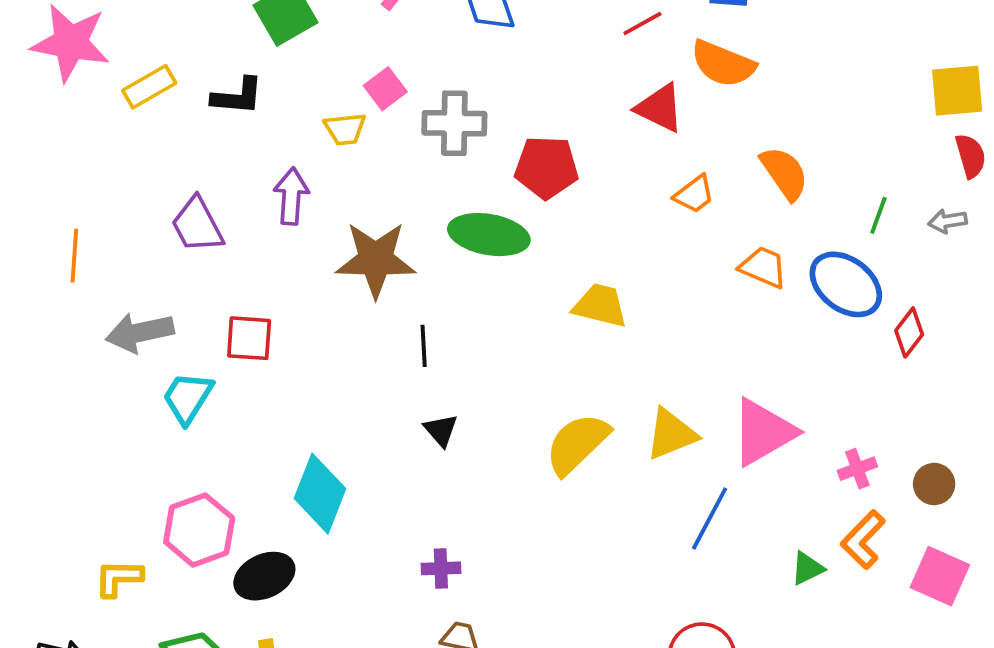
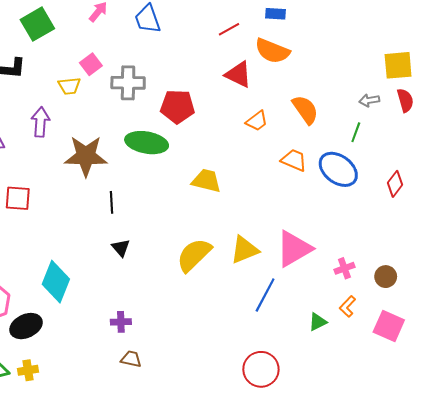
gray arrow: (948, 221) -> (369, 100), moved
red diamond: (909, 332) -> (395, 184), moved
orange L-shape: (863, 540) -> (348, 306), size x0.7

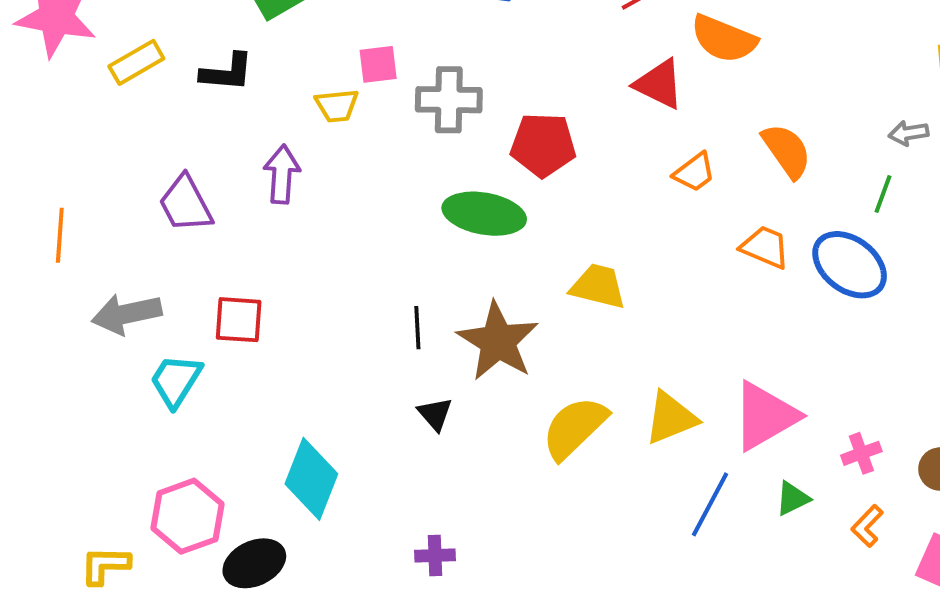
pink square: (91, 64) -> (378, 64), turned 30
brown star: (86, 156) -> (498, 341), moved, turned 30
green triangle: (318, 322) -> (793, 498), moved

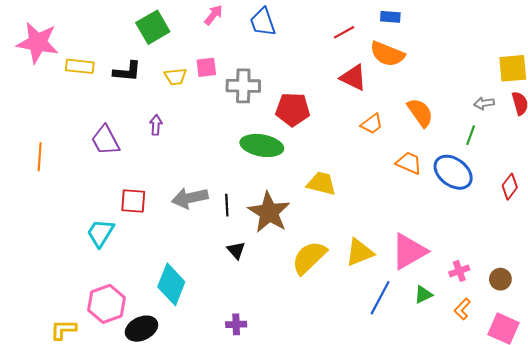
yellow rectangle: (136, 62) -> (80, 66), turned 36
yellow trapezoid: (337, 106) -> (175, 77), moved
purple arrow: (282, 174) -> (156, 125), size x0.7
gray arrow: (127, 314) -> (190, 198), moved

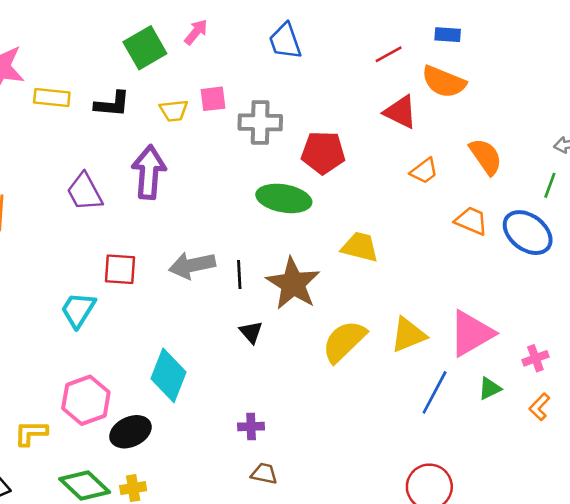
pink arrow: (213, 15) -> (196, 32), moved
purple arrow: (156, 125) -> (149, 172), size x2.0

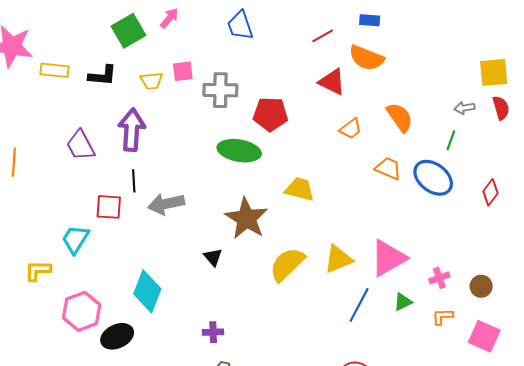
black line: (239, 274) -> (134, 181), moved
orange L-shape: (539, 407) -> (443, 316), turned 45
yellow L-shape: (31, 433) -> (38, 271), moved

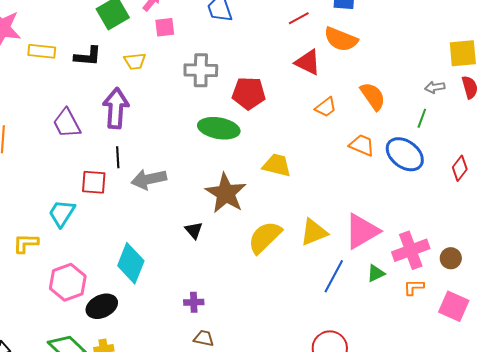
pink square: (183, 71) -> (165, 27), moved
pink cross: (439, 278) -> (411, 250), size x1.8

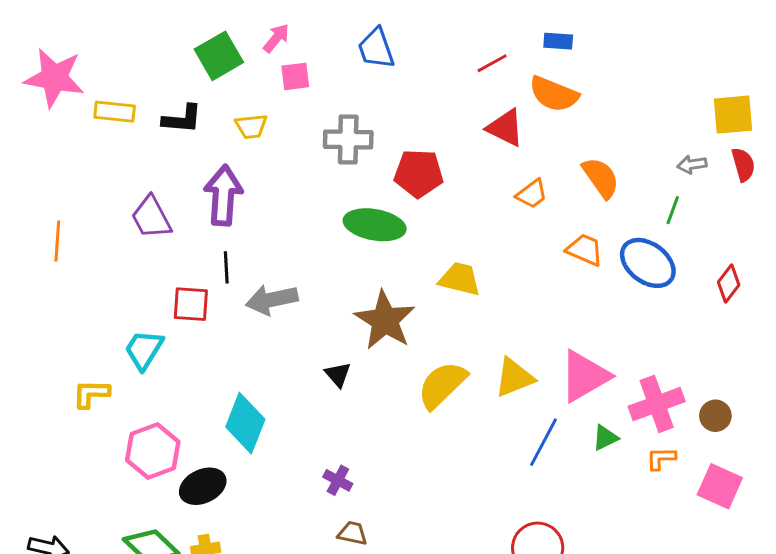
purple cross: (194, 302) -> (338, 480), turned 30

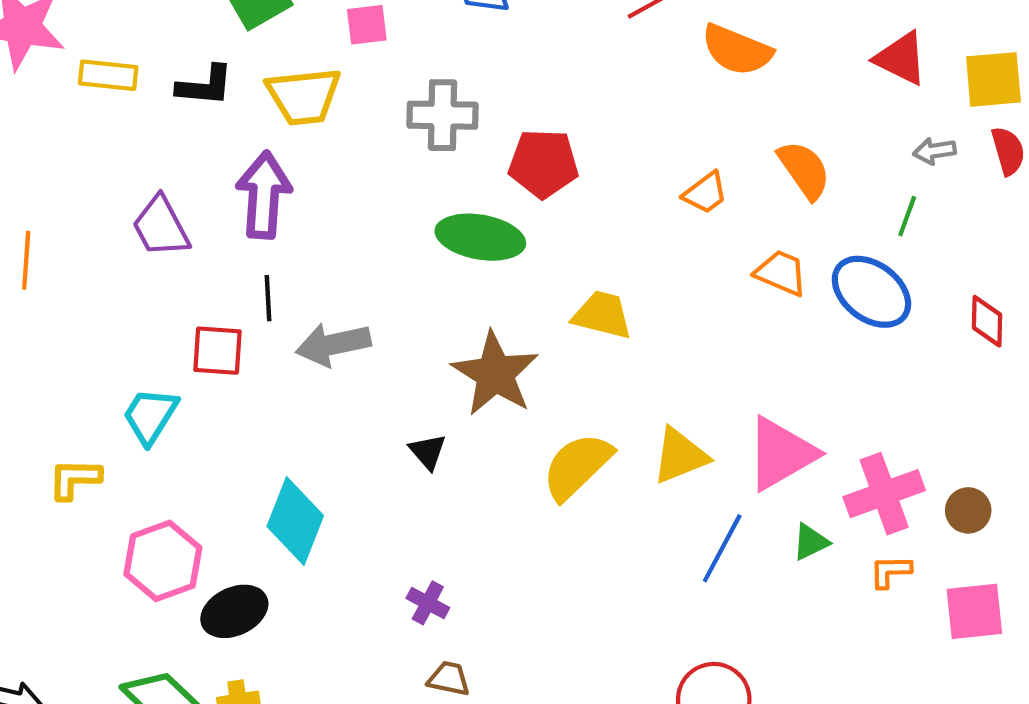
yellow trapezoid: (251, 126) -> (304, 96), size x1.6
red triangle: (505, 128) -> (901, 58), moved
red diamond: (729, 284) -> (987, 321), turned -36
pink square: (720, 486) -> (974, 611), turned -30

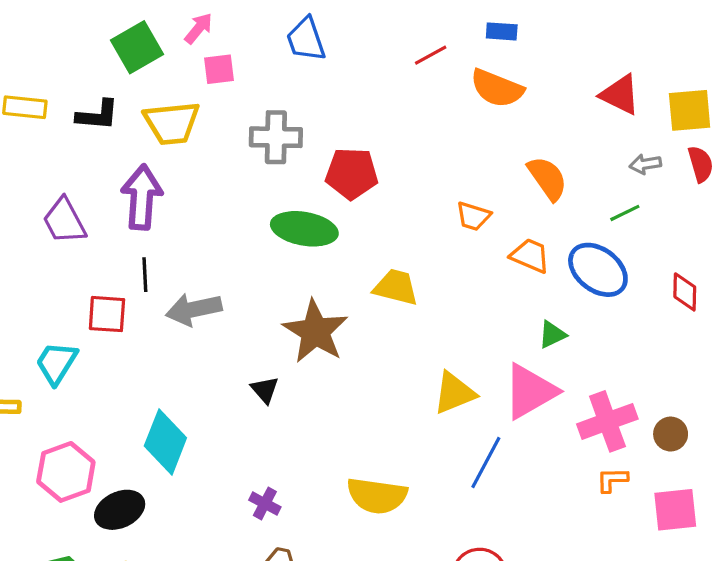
orange trapezoid: (705, 193) -> (473, 216), moved, turned 54
green line: (907, 216) -> (625, 213), turned 44
yellow semicircle: (577, 466) -> (377, 496), moved, turned -128
green triangle: (810, 542) -> (552, 335), moved

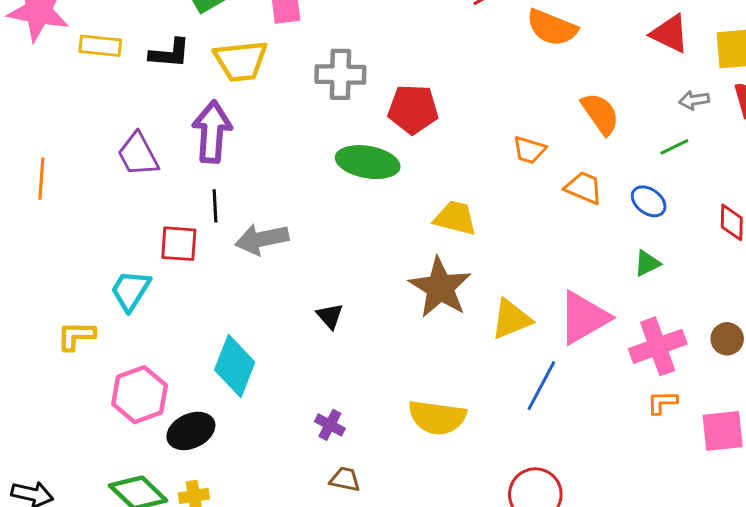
blue ellipse: (598, 270) -> (649, 201), size x0.6
brown star: (315, 331) -> (440, 287), moved
green triangle: (552, 335) -> (647, 263), moved
brown circle: (671, 434) -> (727, 339), moved

